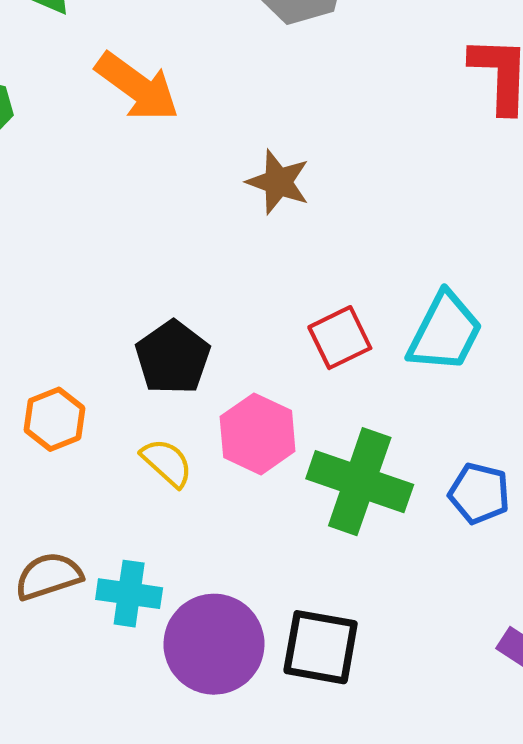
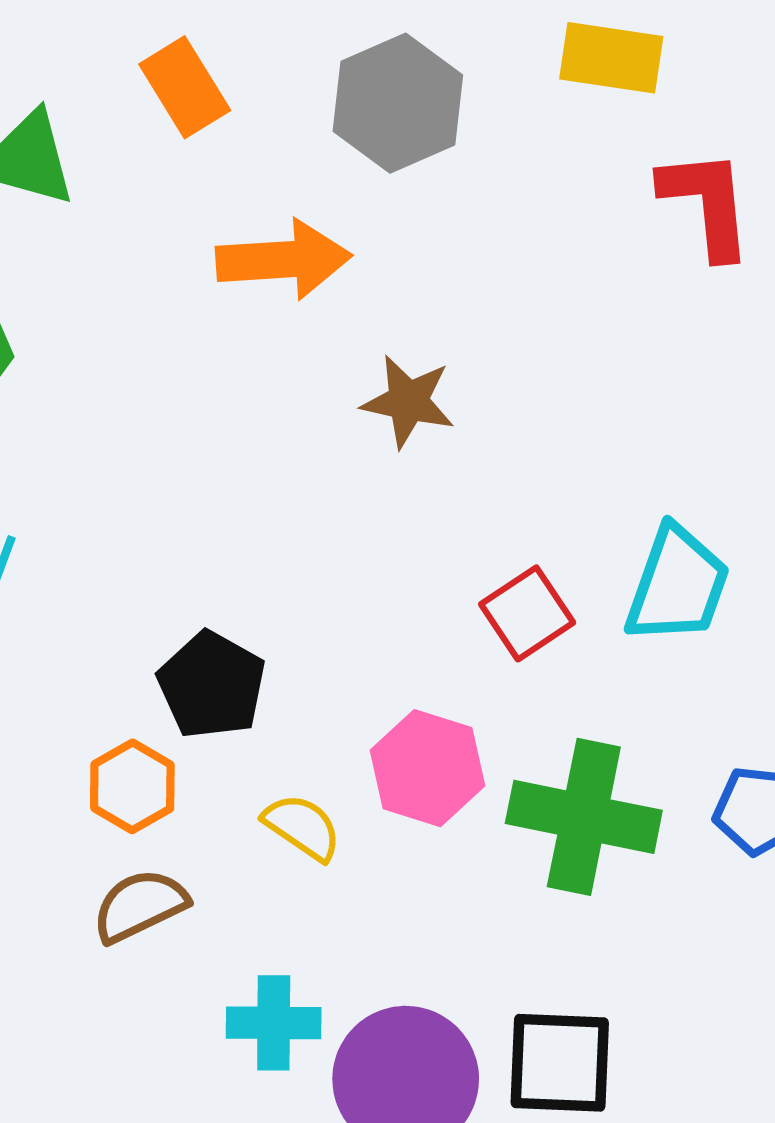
orange arrow: (137, 87) -> (284, 260), moved, turned -32
black pentagon: (173, 357) -> (212, 685), moved
brown semicircle: (48, 576) -> (140, 906), moved

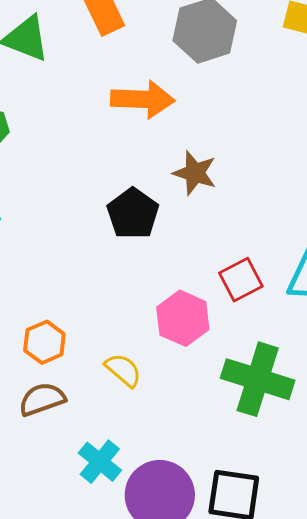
black pentagon: (212, 685) -> (133, 214), moved
pink hexagon: (427, 768) -> (183, 318), moved
cyan cross: (274, 1023) -> (100, 462), turned 33

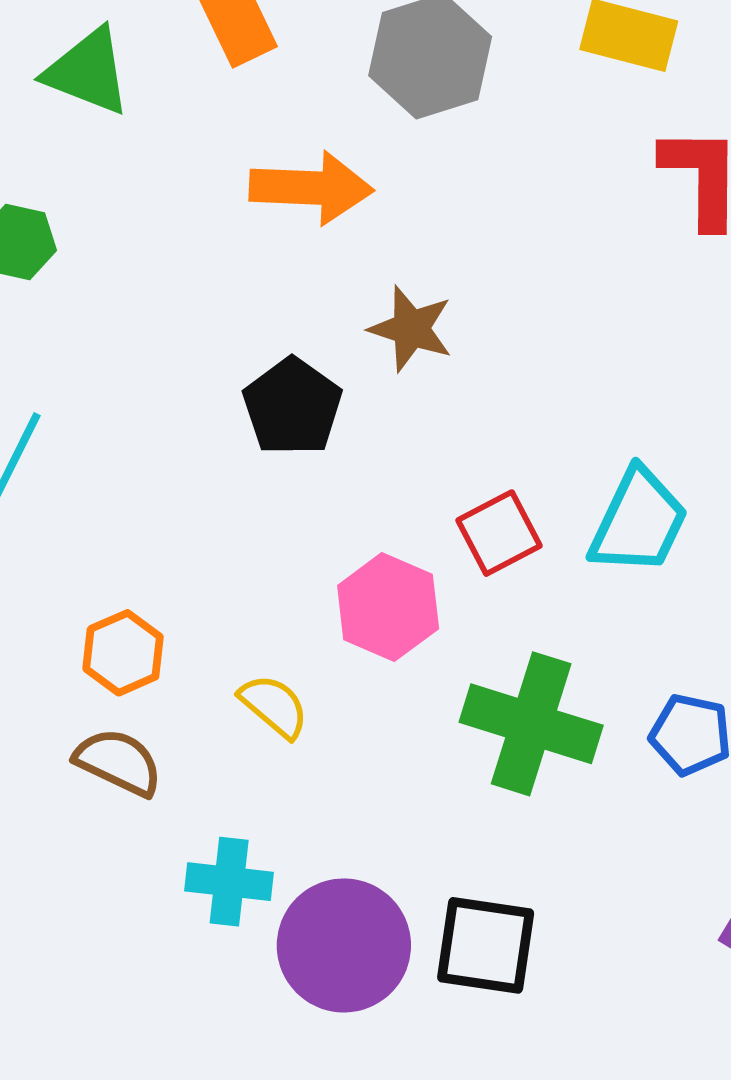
brown semicircle: (42, 399) -> (118, 762), turned 45
cyan cross: (100, 462) -> (229, 882), turned -33

